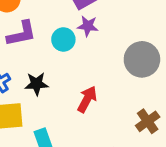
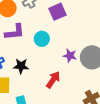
purple star: (88, 26) -> (70, 56), moved

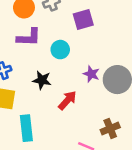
black star: (21, 66) -> (42, 80), moved

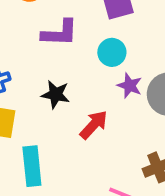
purple L-shape: (29, 37) -> (60, 33), moved
cyan circle: (60, 50) -> (112, 52), moved

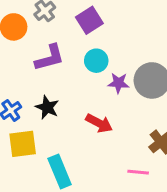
black star: (56, 94) -> (47, 107), moved, turned 30
red arrow: (94, 125) -> (99, 123), turned 92

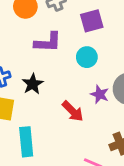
purple star: (118, 83) -> (100, 94), moved

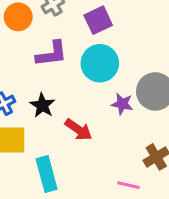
cyan circle: (87, 57) -> (100, 63), size x1.5
red arrow: (73, 111) -> (78, 130), moved

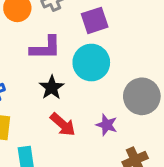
purple star: (122, 104) -> (107, 125), moved
black star: (42, 105) -> (52, 88), moved

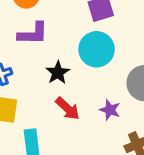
purple L-shape: (45, 48) -> (33, 34), moved

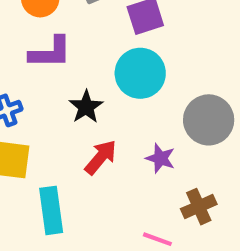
red arrow: (68, 109) -> (101, 157), turned -92

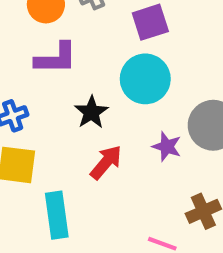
purple star: (160, 158) -> (167, 147), moved

